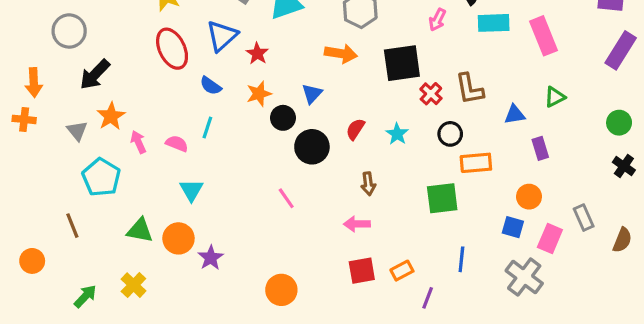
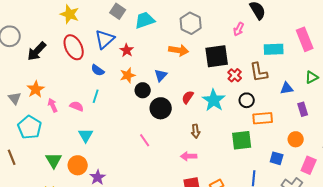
cyan rectangle: (494, 23) -> (274, 49), moved
black arrow: (95, 74) -> (37, 51), moved
cyan star: (397, 134) -> (214, 100), size x1.6
blue square: (513, 227) -> (277, 158), moved
green triangle: (140, 230) -> (54, 160), turned 48

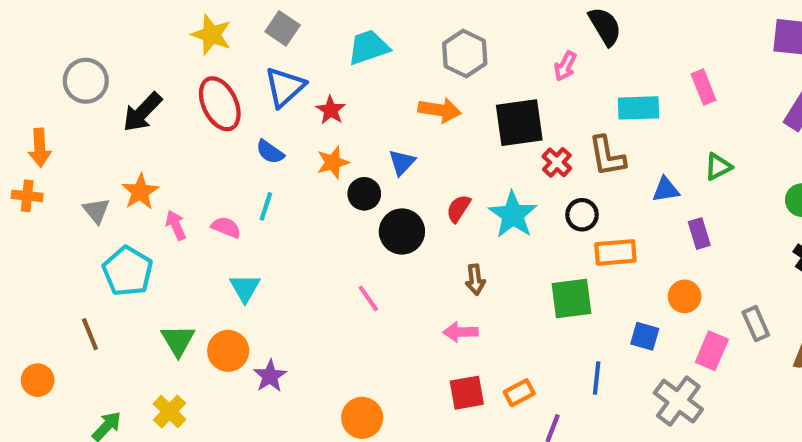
gray square: (118, 11) -> (283, 28), moved
pink rectangle: (305, 39) -> (703, 87), size x0.7

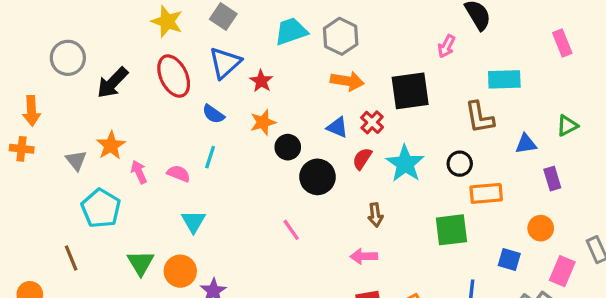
gray hexagon: (465, 54) -> (341, 36), moved
pink rectangle: (703, 87) -> (562, 43), moved
blue triangle: (402, 162) -> (337, 127), moved, turned -50
red cross: (557, 162) -> (372, 122), moved

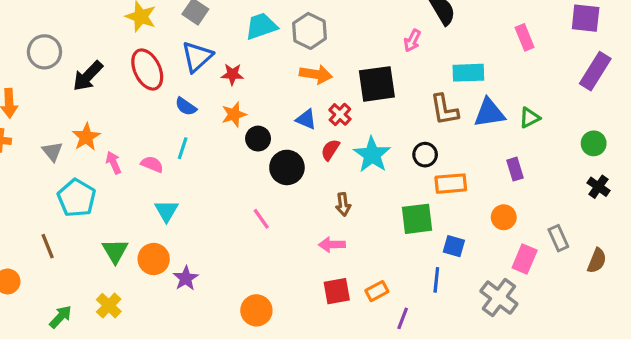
red star: (261, 81) -> (232, 74), turned -30
blue triangle: (526, 144) -> (489, 113), moved, size x1.5
blue square: (509, 260) -> (454, 246), moved

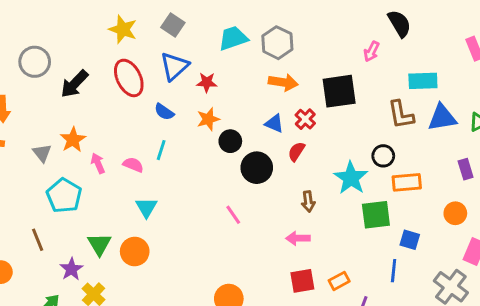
cyan star: (372, 155) -> (351, 178), moved
purple star: (186, 278) -> (71, 269), moved

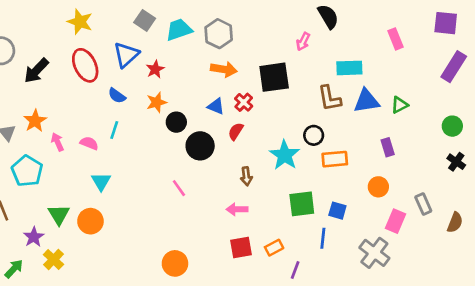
gray square: (173, 25) -> (145, 20), moved
red star: (207, 82) -> (155, 69), turned -30
green square: (376, 215) -> (302, 204), moved

